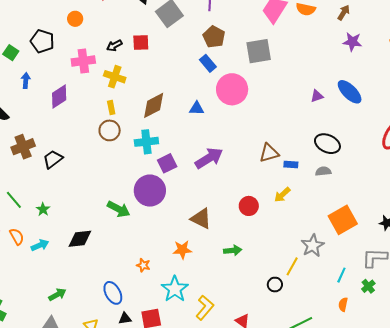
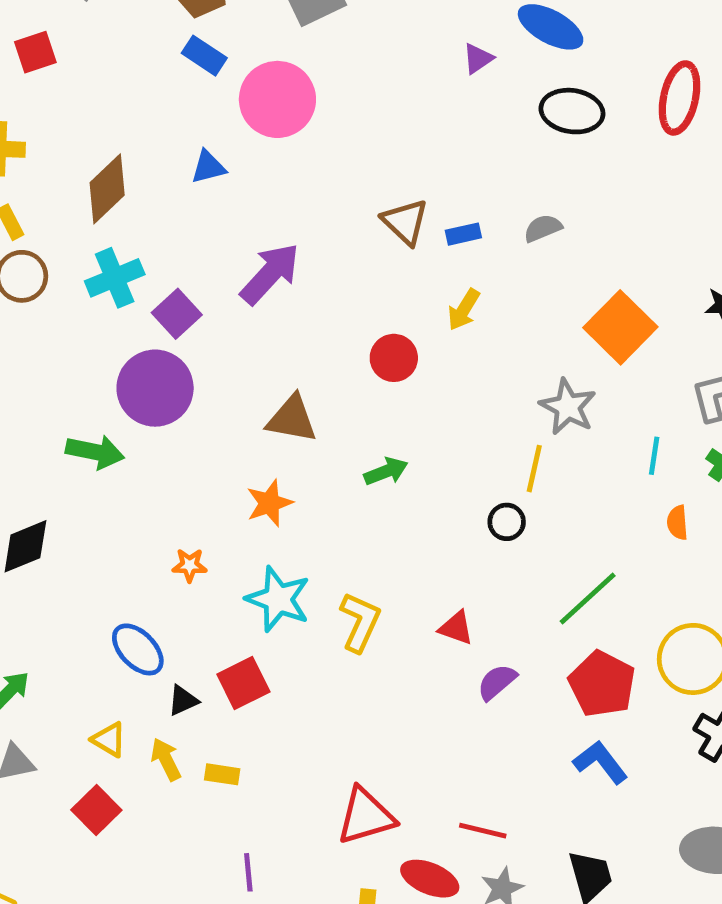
black ellipse: (327, 144) -> (572, 111), moved
brown triangle: (269, 153) -> (405, 222), turned -45

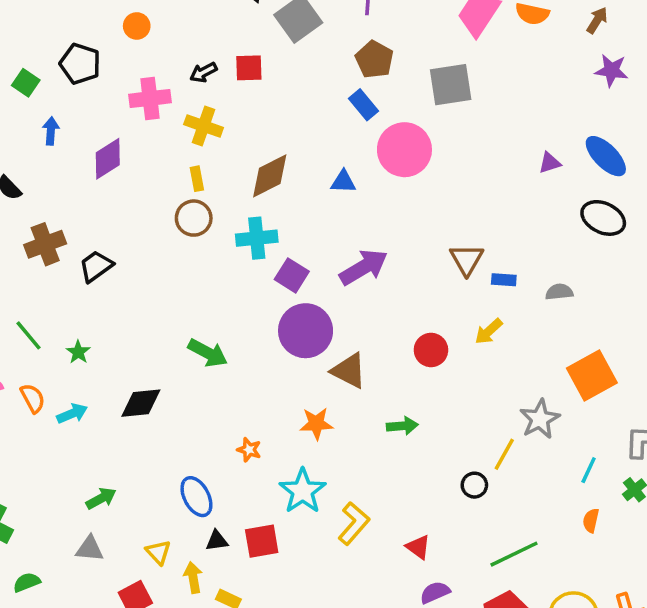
purple square: (177, 314) -> (292, 275), turned -32
purple circle: (155, 388) -> (306, 331), moved

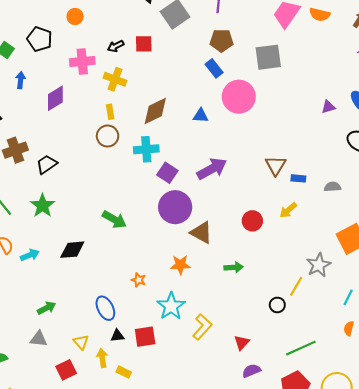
brown pentagon: (374, 59) -> (221, 41), turned -30
green star: (78, 352) -> (42, 206), moved, size x1.6
red triangle: (418, 547) -> (242, 342), turned 35

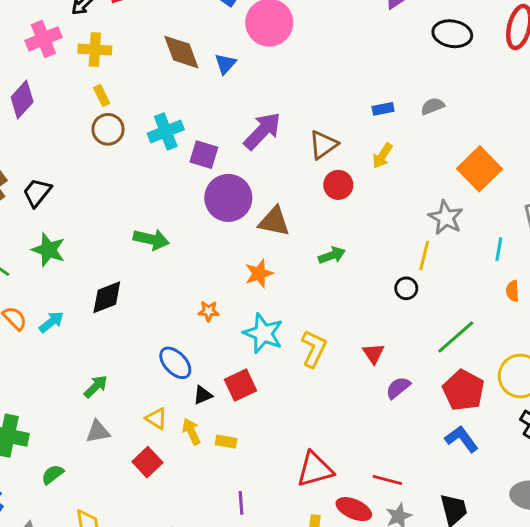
brown diamond: (155, 111) -> (181, 52), moved, turned -68
blue triangle: (201, 116) -> (225, 64), turned -35
brown triangle: (276, 165) -> (323, 145), moved, turned 40

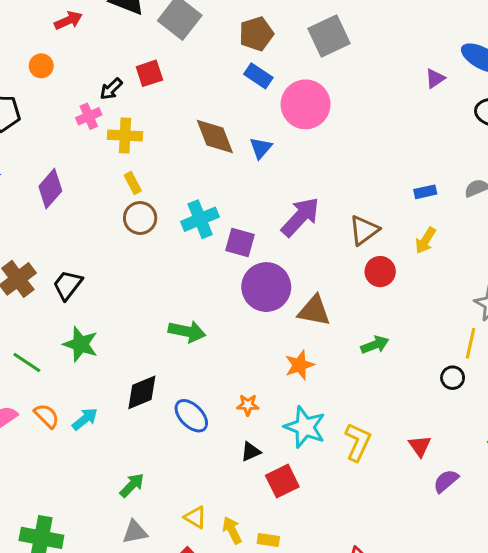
pink cross: (43, 39) -> (89, 116), moved, size x0.7
blue ellipse: (175, 363) -> (191, 416), moved
black triangle: (203, 395) -> (251, 452), moved

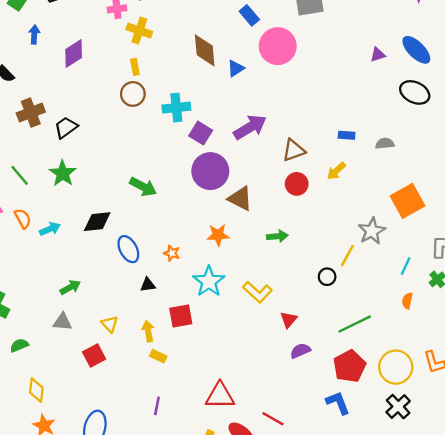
yellow L-shape: (358, 442) -> (257, 292), moved, turned 92
black triangle: (251, 452) -> (148, 285), moved
yellow arrow: (232, 530) -> (148, 331), moved

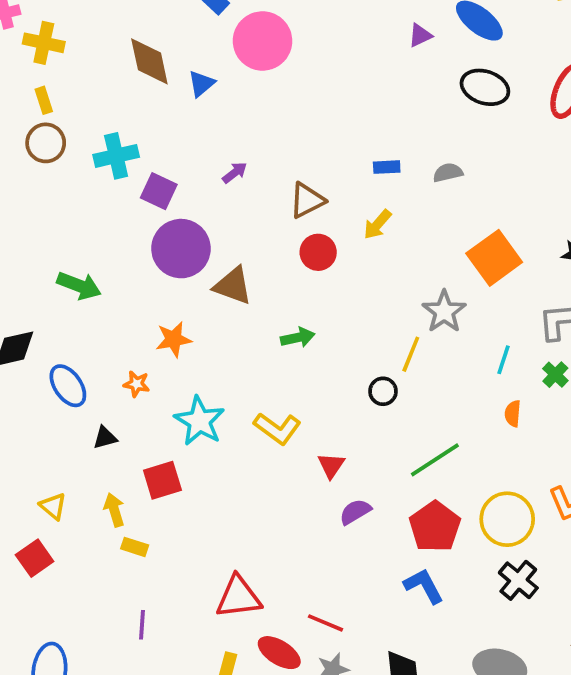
purple arrow: (250, 127) -> (235, 173), size x0.5
orange star: (218, 235) -> (174, 339), moved

